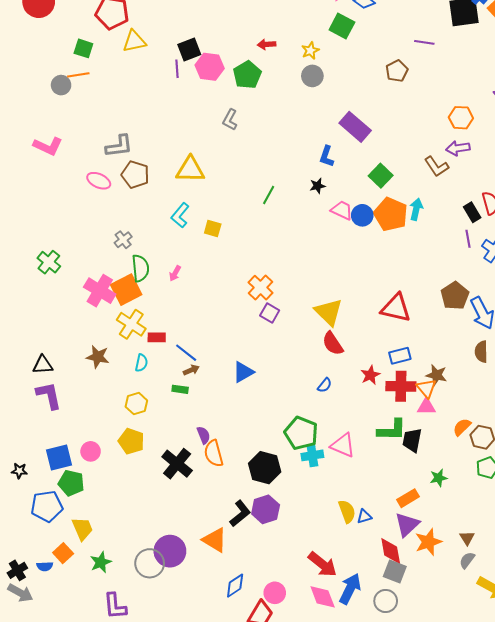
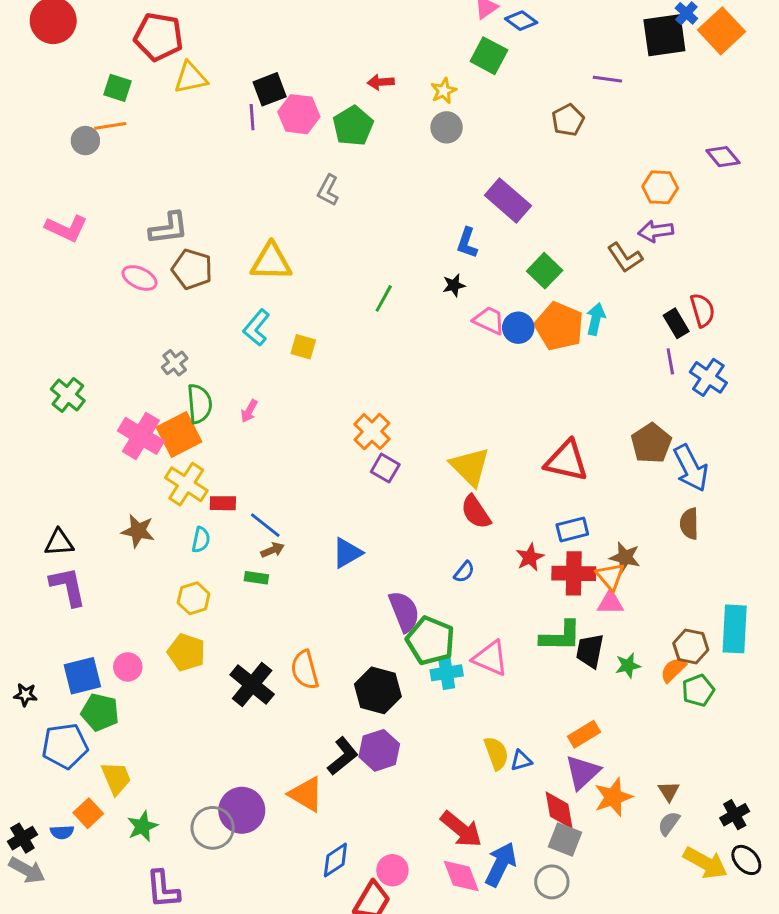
orange semicircle: (462, 427) -> (673, 670), moved
purple semicircle: (204, 435) -> (404, 611), moved, size x1.6
green star: (439, 478) -> (628, 665), moved

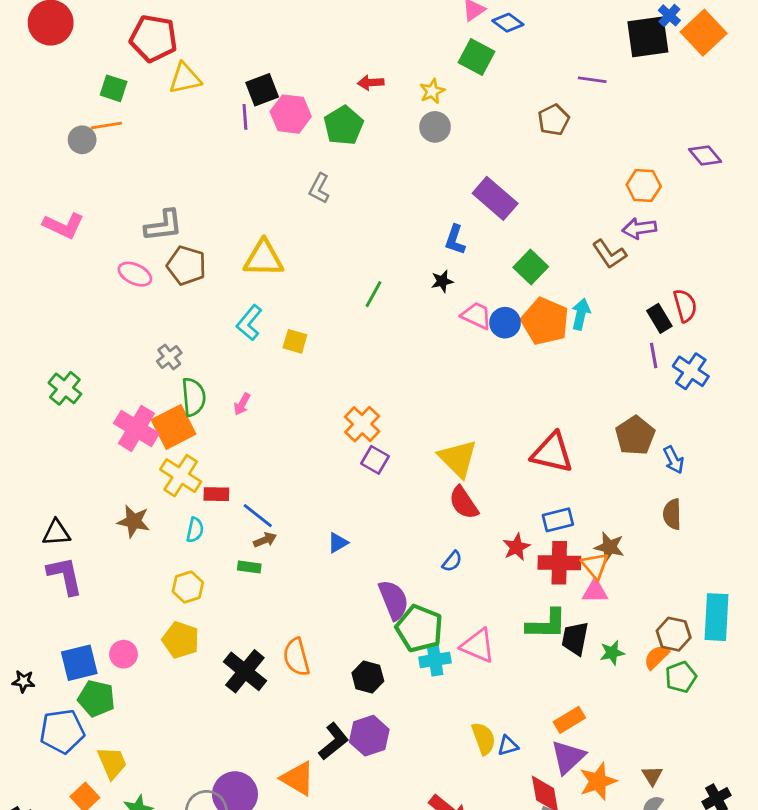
blue arrow: (691, 468) -> (674, 460), size x0.6
blue triangle: (347, 553) -> (338, 543), size x0.7
black hexagon: (378, 690) -> (368, 677), size x0.7

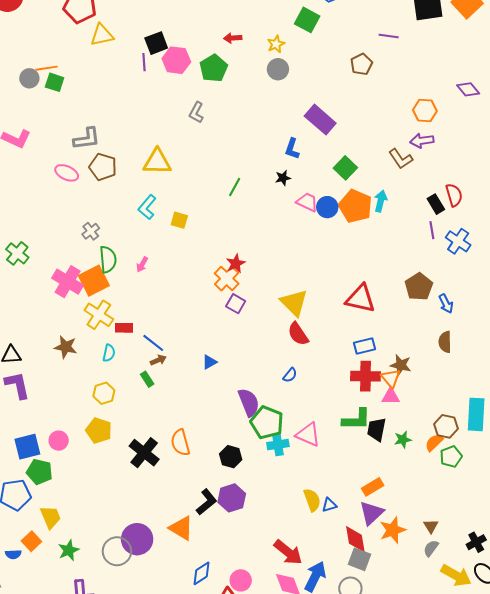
green square: (114, 88) -> (55, 82), moved
red star: (516, 547) -> (236, 263), moved
green rectangle: (249, 567) -> (147, 379), turned 49

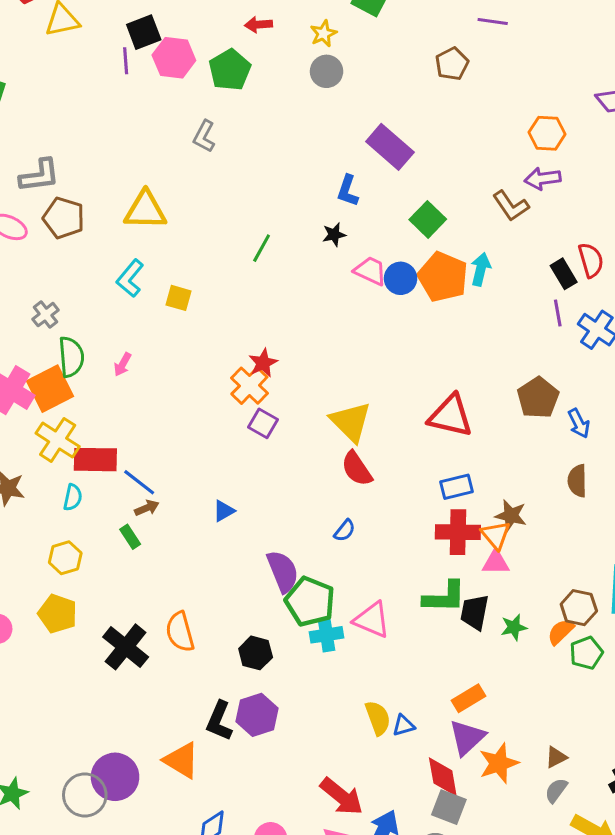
red rectangle: (124, 328) -> (95, 460), size x1.6
black L-shape: (206, 502) -> (219, 721), turned 152
brown triangle: (431, 526) -> (556, 757), turned 35

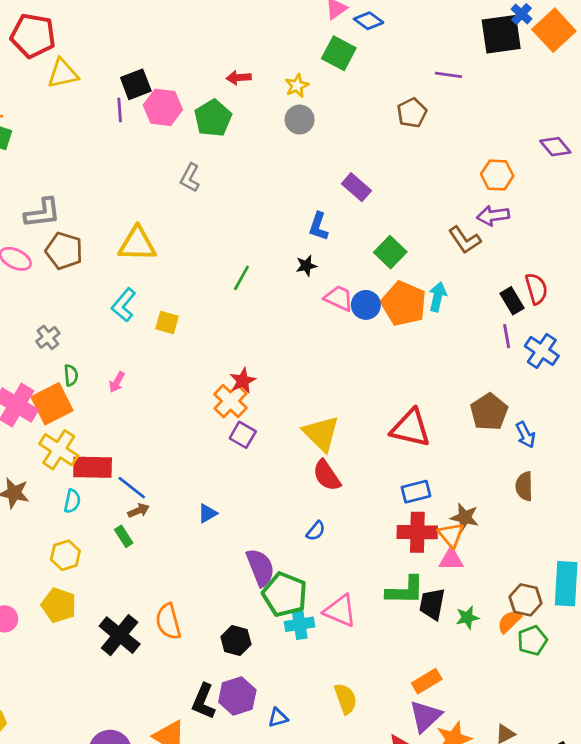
purple rectangle: (390, 147) -> (356, 187), size x0.7
green semicircle: (71, 357) -> (71, 375), size x0.6
blue triangle: (404, 725) -> (278, 718), moved

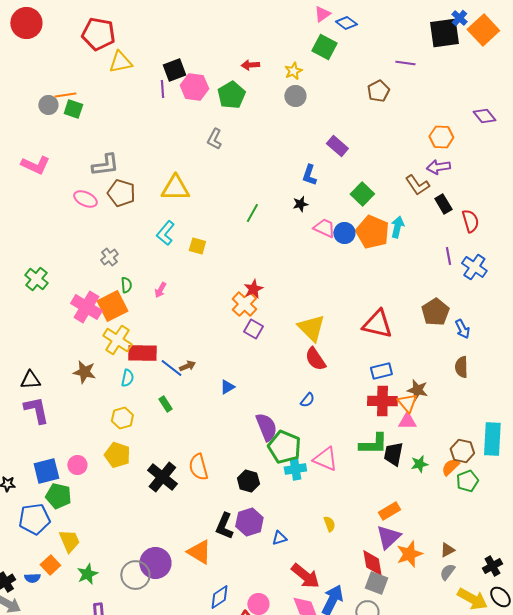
black rectangle: (512, 301) -> (443, 204), moved
brown arrow: (139, 511) -> (187, 366), moved
yellow semicircle: (346, 699) -> (329, 524), size x0.7

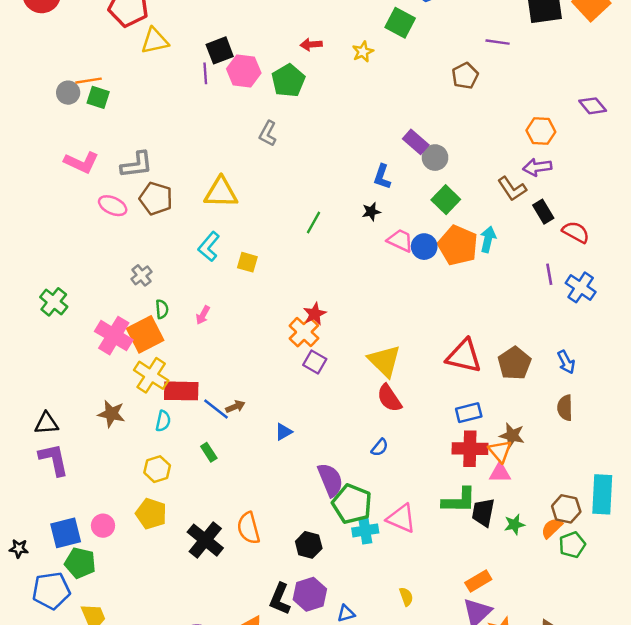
gray circle: (295, 96) -> (435, 158), moved
pink L-shape: (35, 165) -> (81, 162), moved
red semicircle: (470, 221) -> (576, 232), turned -45
brown pentagon: (435, 312) -> (514, 363), moved

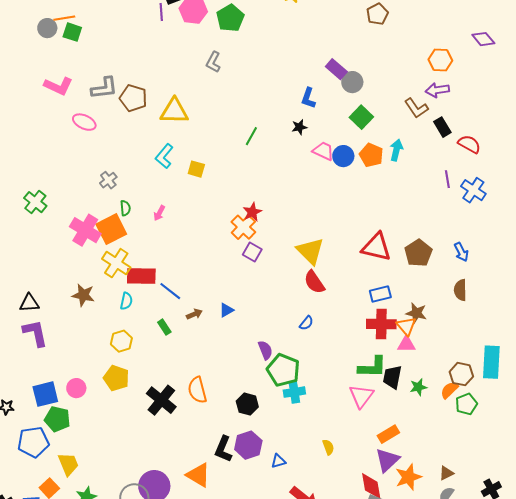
brown pentagon: (156, 198) -> (133, 98), moved
orange pentagon: (458, 245) -> (371, 155), size x0.7
brown arrow: (235, 407) -> (194, 314), moved
purple semicircle: (330, 480) -> (265, 350), size x0.7
pink triangle: (401, 518) -> (361, 396), moved, turned 44

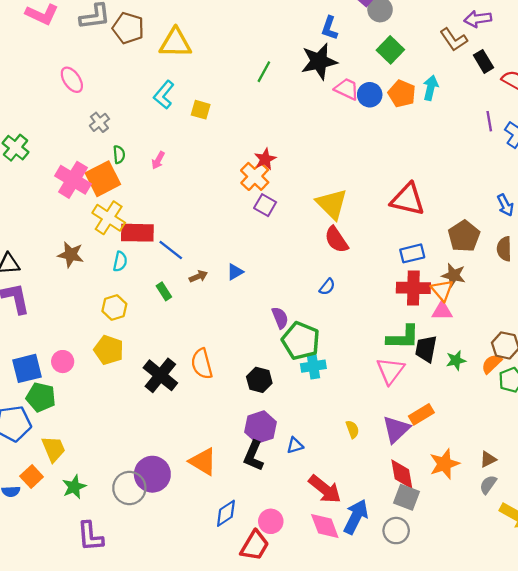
pink ellipse: (84, 122) -> (72, 80), moved, turned 30
black star: (299, 127) -> (319, 61), size x2.0
brown pentagon: (418, 253) -> (464, 236), moved
black L-shape: (223, 449) -> (254, 456), moved
purple triangle: (387, 460) -> (396, 429), moved

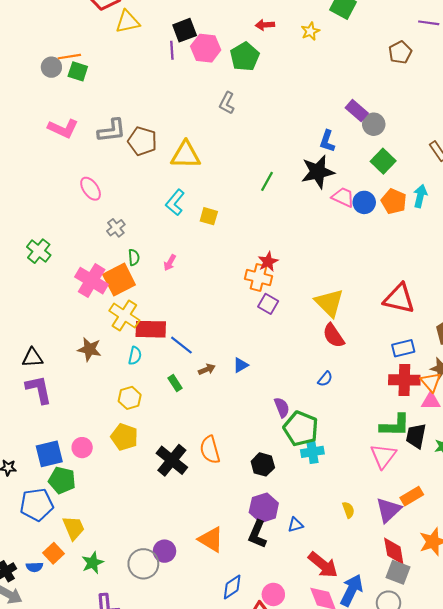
orange cross: (255, 176) -> (259, 277), turned -30
purple circle: (152, 474) -> (164, 551), size x0.7

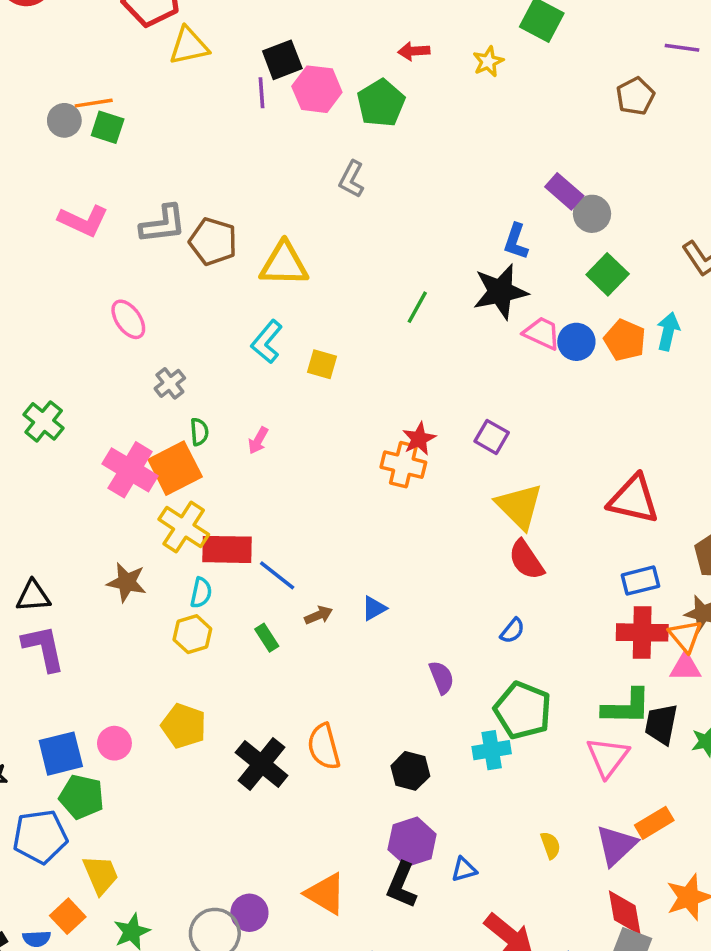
purple square: (268, 304) -> (492, 437), moved
yellow hexagon: (130, 398) -> (192, 634), moved
green pentagon: (301, 429) -> (523, 710), moved

